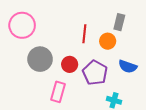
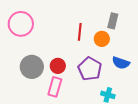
gray circle: (40, 59) -> (32, 67), moved
red circle: (70, 64) -> (58, 66), moved

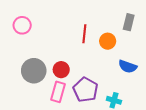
gray rectangle: (113, 21) -> (129, 22), moved
pink circle: (21, 24) -> (22, 25), size x0.7
purple pentagon: (90, 69) -> (85, 90), moved

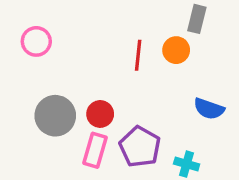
gray rectangle: (129, 22) -> (197, 19), moved
orange circle: (108, 41) -> (176, 50), moved

